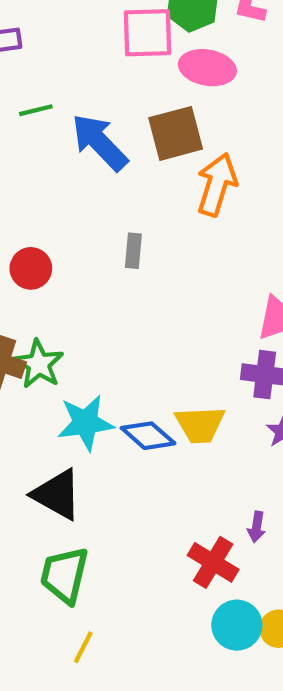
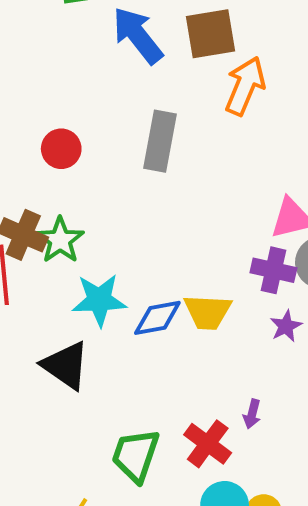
gray rectangle: (133, 251) -> (160, 141), size x1.8
blue diamond: (148, 436) -> (157, 318), turned -57
green trapezoid: (64, 575) -> (136, 455), moved

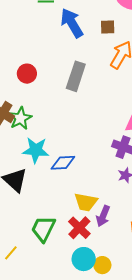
brown square: (211, 34) -> (108, 27), size x0.6
yellow trapezoid: (208, 312) -> (86, 202), moved
purple arrow: (252, 414) -> (103, 216), size x1.5

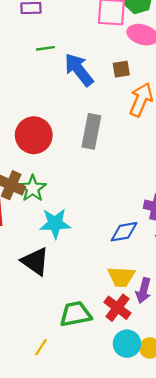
red circle: (27, 74) -> (34, 135), size x1.6
blue diamond: (63, 163) -> (124, 232), moved
green trapezoid: (43, 229) -> (75, 314), turned 60

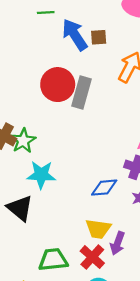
brown square: (121, 69) -> (99, 37), moved
red circle: (34, 135) -> (58, 85), moved

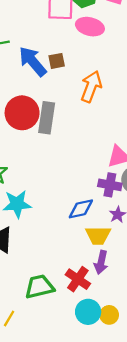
yellow trapezoid: (98, 229) -> (98, 235), moved

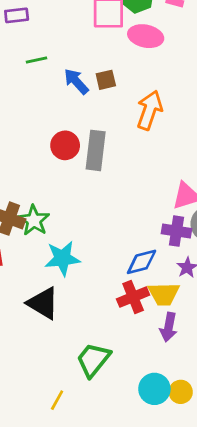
blue arrow: (33, 61) -> (76, 81), size x0.7
red circle: (22, 113) -> (65, 145), size x0.7
red cross: (78, 279) -> (133, 297), moved, turned 35
green trapezoid: (39, 287) -> (93, 360), turned -36

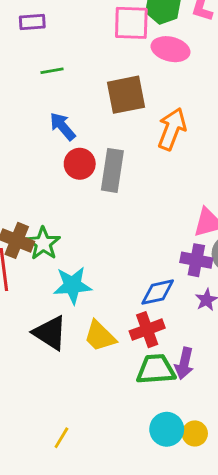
brown square: (106, 80) -> (126, 95), size x1.8
blue arrow: (76, 81) -> (63, 126), moved
yellow trapezoid: (164, 294) -> (100, 336), moved, turned 44
green trapezoid: (93, 360) -> (156, 369), moved, turned 45

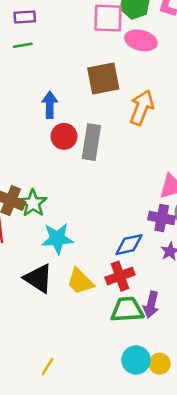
green line: (52, 71) -> (23, 45), moved
blue arrow: (63, 126) -> (50, 105), turned 40

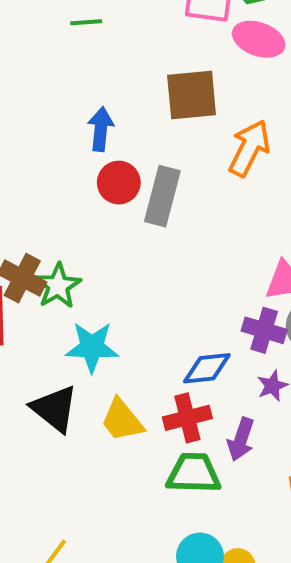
green line: (23, 45) -> (86, 22), moved
purple arrow: (151, 305) -> (241, 439), moved

